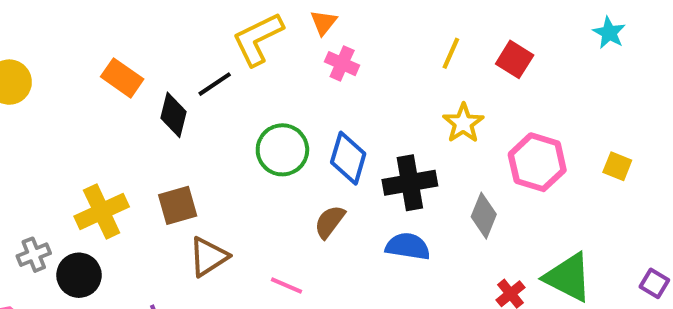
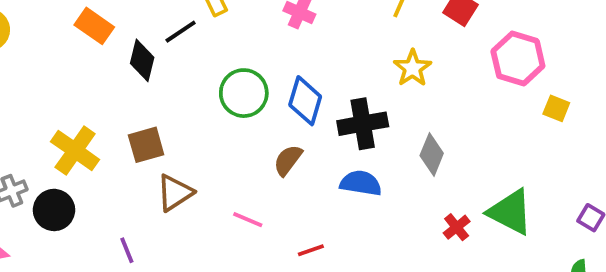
pink hexagon: (537, 162) -> (518, 59), moved
yellow cross: (102, 212) -> (75, 151), turned -30

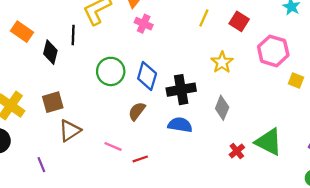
black line: (181, 32) -> (73, 35), turned -54
yellow star: (413, 68) -> (222, 62), moved
red line: (311, 250) -> (140, 159), moved

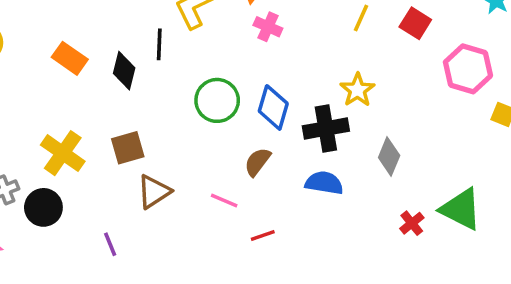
orange rectangle: (22, 32) -> (70, 58), moved
yellow star: (222, 62) -> (357, 90), moved
pink line: (113, 146) -> (224, 200), moved

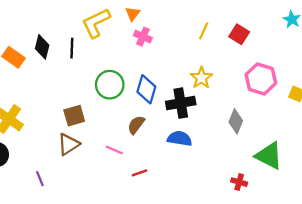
pink hexagon: (468, 69) -> (261, 79), moved
black diamond: (124, 71) -> (42, 47), moved
brown square: (128, 148) -> (74, 116), moved
gray diamond: (389, 157) -> (236, 121), moved
red cross: (412, 223) -> (239, 182), moved, turned -35

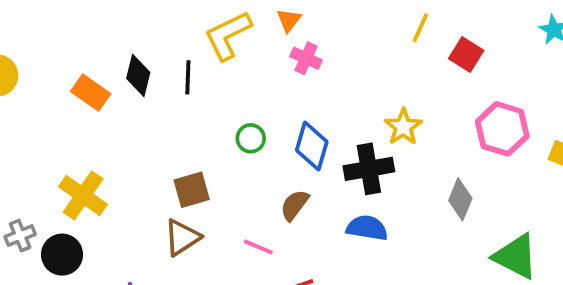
yellow line: (204, 31) -> (420, 28), moved
green circle: (110, 85) -> (251, 138), size x0.6

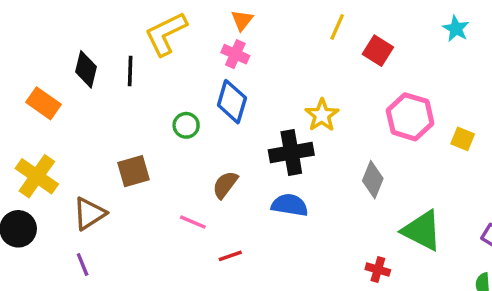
orange triangle: (289, 20) -> (242, 20), moved
orange rectangle: (91, 93) -> (44, 103), moved
blue diamond: (312, 146) -> (232, 102), moved
brown triangle: (182, 237) -> (89, 214), moved

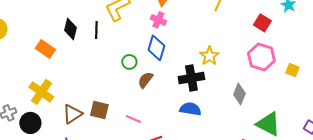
red square: (378, 51) -> (262, 23), moved
brown square: (134, 171) -> (99, 110), moved, turned 30
brown semicircle: (225, 185) -> (145, 80), moved

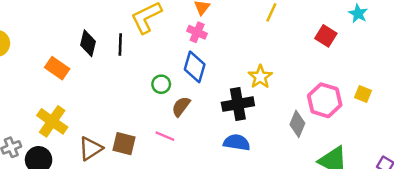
pink hexagon: (261, 57) -> (325, 100), moved
pink line: (133, 119) -> (165, 136), moved

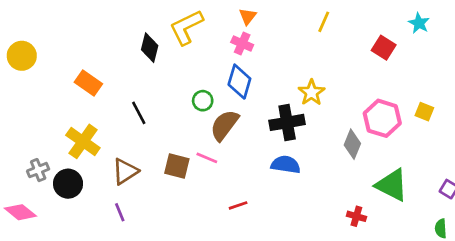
black diamond: (88, 43) -> (150, 48), moved
black line: (120, 45) -> (139, 113), moved, turned -30
brown semicircle: (181, 106) -> (224, 125), size x1.4
brown square: (124, 144) -> (177, 166), moved

